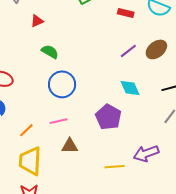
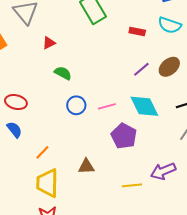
blue circle: (62, 84) -> (76, 105), size x0.7
cyan diamond: (130, 88) -> (144, 106), size x1.4
pink line: (59, 121) -> (107, 106), moved

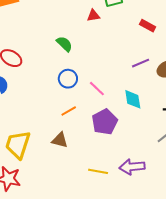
red triangle: (49, 43) -> (93, 15), moved
pink line: (107, 106) -> (97, 89), turned 42
cyan diamond: (144, 106) -> (133, 99), size x0.7
orange line: (42, 152) -> (69, 111), moved

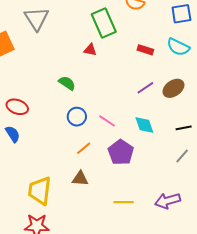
red triangle: (93, 15) -> (90, 50), turned 32
purple arrow: (132, 167) -> (168, 201), moved

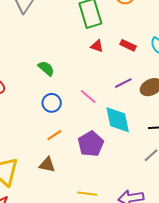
red triangle: (90, 50) -> (97, 46), moved
pink line: (107, 121) -> (88, 97), moved
cyan diamond: (144, 125) -> (118, 120), size x1.4

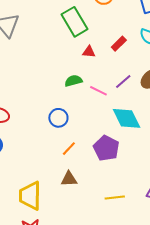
red rectangle: (128, 45) -> (119, 44), turned -56
green semicircle: (46, 68) -> (73, 81), moved, turned -42
pink line: (88, 97) -> (98, 91), moved

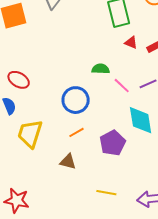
red triangle: (89, 52) -> (131, 42), moved
blue circle: (58, 118) -> (76, 100), size x1.4
yellow trapezoid: (30, 196) -> (30, 134), moved

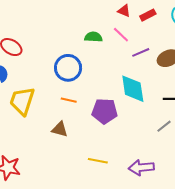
pink line: (122, 86) -> (121, 35), moved
orange line: (77, 132) -> (69, 100), turned 42
purple pentagon: (113, 143) -> (105, 111), turned 30

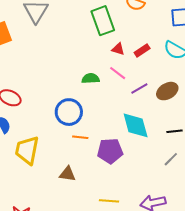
orange line: (69, 100) -> (80, 137), moved

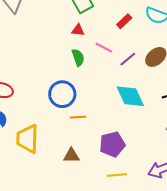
red triangle: (118, 49) -> (78, 30), moved
green semicircle: (91, 78) -> (78, 57), turned 84
purple pentagon: (110, 151) -> (112, 144), moved

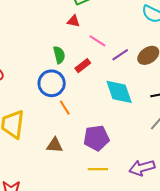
red rectangle: (124, 21) -> (83, 66), moved
green semicircle: (78, 57) -> (59, 55), moved
orange line: (78, 117) -> (65, 108), turned 56

